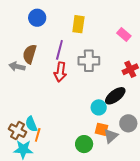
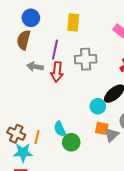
brown semicircle: (30, 54) -> (24, 40), moved
gray arrow: (17, 67) -> (35, 67), moved
cyan semicircle: (31, 124) -> (60, 129), moved
green circle: (84, 144) -> (71, 142), moved

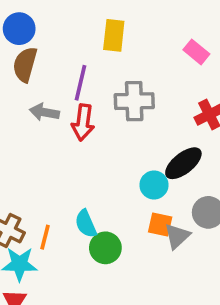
blue circle: (31, 18) -> (19, 29), moved

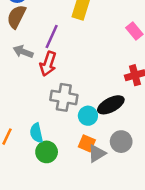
gray cross: (134, 101) -> (64, 97), moved

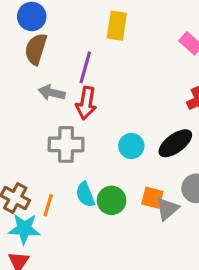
gray cross: (64, 97) -> (66, 144), moved
cyan circle: (88, 116) -> (131, 146), moved
green circle: (47, 152) -> (112, 200), moved

